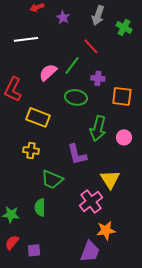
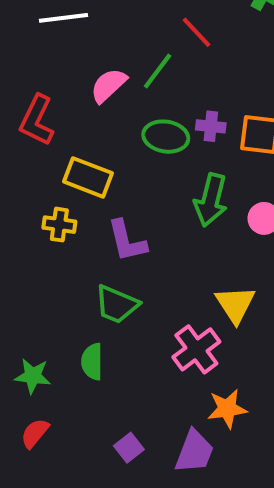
purple cross: (98, 78) -> (211, 126), moved
yellow cross: (31, 150) -> (59, 225), moved
purple L-shape: (77, 154) -> (127, 241), moved
purple square: (34, 250) -> (129, 448), moved, turned -32

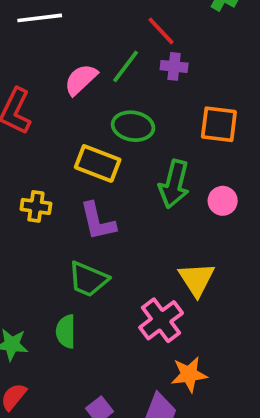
purple cross: (211, 126) -> (174, 66), moved
yellow rectangle: (88, 177) -> (98, 163), moved

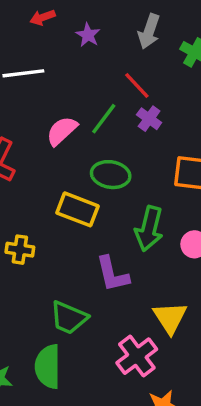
purple cross: (174, 66) -> (149, 119), turned 30
purple L-shape: (98, 221) -> (112, 274), moved
green semicircle: (66, 331) -> (48, 367), size x1.4

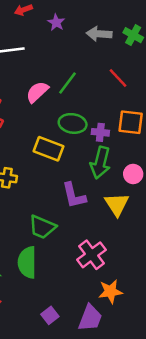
gray arrow: (149, 31) -> (99, 34), moved, turned 75
red line: (137, 86) -> (118, 78), moved
purple cross: (149, 119) -> (100, 132), moved, turned -30
yellow triangle: (170, 318) -> (117, 204), moved

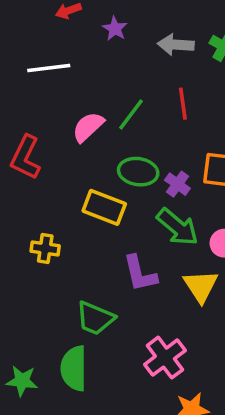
red line: (118, 78) -> (183, 104), moved, turned 35
purple cross: (100, 132) -> (177, 184), turned 30
green arrow: (100, 163) -> (177, 227), turned -64

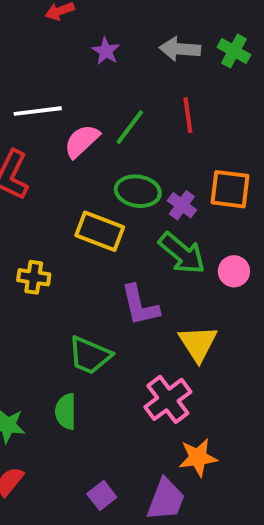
purple star: (115, 29) -> (106, 51), moved
white line: (49, 68) -> (38, 111), moved
yellow triangle: (201, 286) -> (198, 343), moved
green semicircle: (74, 368) -> (66, 411), size x0.7

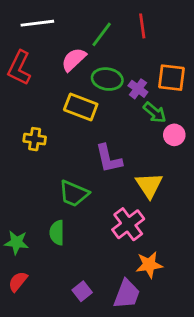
pink semicircle: (82, 141) -> (74, 59), moved
green arrow: (182, 253) -> (155, 113), moved, size x0.7

